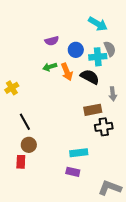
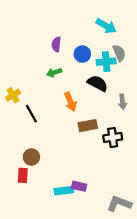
purple semicircle: (52, 41) -> (56, 44), turned 112
orange arrow: (67, 72) -> (70, 102), moved
brown rectangle: (93, 110) -> (88, 126), moved
black line: (25, 122) -> (31, 114), moved
cyan rectangle: (79, 153) -> (64, 191), moved

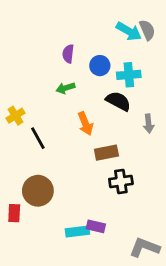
gray semicircle: (119, 53) -> (147, 30), moved
black cross: (113, 137) -> (121, 182), moved
brown circle: (31, 157) -> (38, 191), size x1.5
red rectangle: (23, 175) -> (14, 213), moved

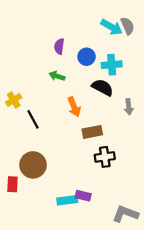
green arrow: (66, 88) -> (57, 76), turned 35

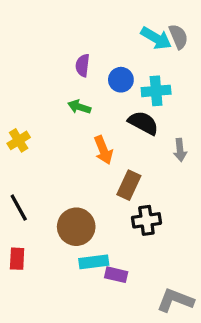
black line: (33, 119) -> (19, 208), moved
brown rectangle: (92, 132) -> (129, 185), turned -54
brown circle: (33, 165) -> (76, 227), moved
cyan rectangle: (67, 200) -> (94, 262), moved

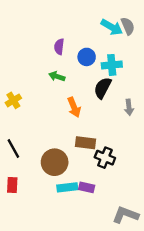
black semicircle: (143, 123) -> (103, 88), turned -90
brown rectangle: (129, 185) -> (85, 143), moved, turned 72
black cross: (146, 220) -> (105, 158), turned 30
purple rectangle: (116, 275) -> (87, 187), moved

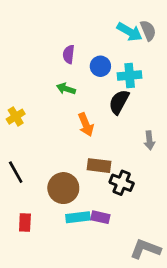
gray arrow: (129, 107) -> (149, 140), moved
red rectangle: (12, 185) -> (25, 222), moved

